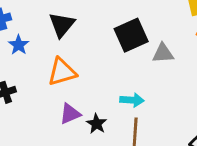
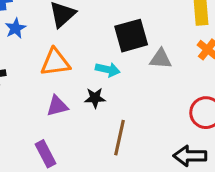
cyan arrow: (132, 100) -> (108, 70), moved
black star: (97, 124) -> (95, 98), moved, turned 30

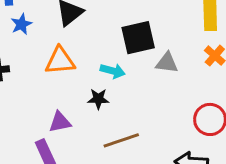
purple triangle: (57, 106) -> (60, 122), moved
brown line: (120, 138) -> (121, 140), turned 56

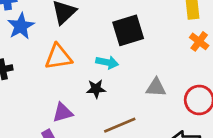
blue star: (21, 24) -> (21, 26), size x1.4
gray triangle: (167, 63) -> (156, 87), moved

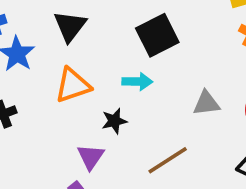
black star: (96, 89) -> (114, 121), moved
purple triangle: (63, 113) -> (91, 157), turned -30

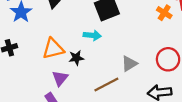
orange triangle: (73, 85) -> (53, 49), moved
gray triangle: (206, 103) -> (129, 64), moved, turned -30

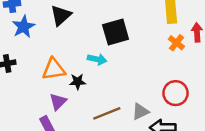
gray triangle: (129, 64) -> (140, 112), moved

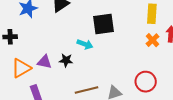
orange triangle: (54, 69) -> (21, 68), moved, turned -30
purple triangle: (58, 102) -> (45, 62), moved, turned 49

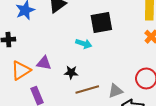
black star: (66, 60) -> (71, 72), moved

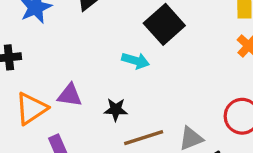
black square: (101, 23) -> (164, 24), turned -30

